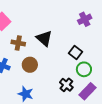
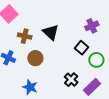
purple cross: (85, 19) -> (92, 26), moved
green circle: (84, 69) -> (96, 60), moved

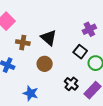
brown circle: (35, 58) -> (45, 64), moved

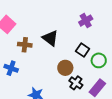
purple cross: (89, 29) -> (86, 21), moved
brown circle: (45, 64) -> (65, 68), moved

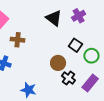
black triangle: (50, 38) -> (54, 18), moved

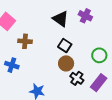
purple cross: (79, 16) -> (85, 16), turned -32
black square: (75, 45) -> (65, 45), moved

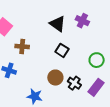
brown circle: (66, 63) -> (55, 78), moved

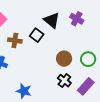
black square: (62, 50) -> (37, 35), moved
brown circle: (55, 78) -> (64, 59), moved

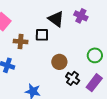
black square: (37, 35) -> (42, 35), turned -32
brown circle: (64, 59) -> (59, 62), moved

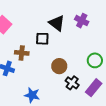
brown cross: (21, 42) -> (22, 53), moved

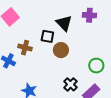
purple cross: (82, 21) -> (89, 15), moved, turned -32
brown circle: (59, 66) -> (61, 50), moved

